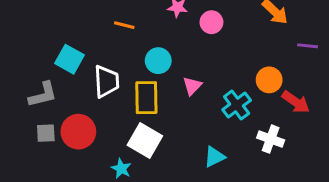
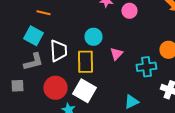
orange line: (124, 25) -> (43, 13), moved
gray L-shape: (43, 95) -> (33, 62), moved
cyan cross: (237, 105) -> (146, 67), turned 30
red circle: (78, 132) -> (55, 88), moved

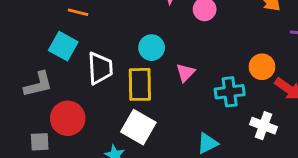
gray L-shape: (33, 62) -> (38, 84), moved
gray square: (17, 86) -> (40, 142), moved
red circle: (55, 88) -> (68, 118), moved

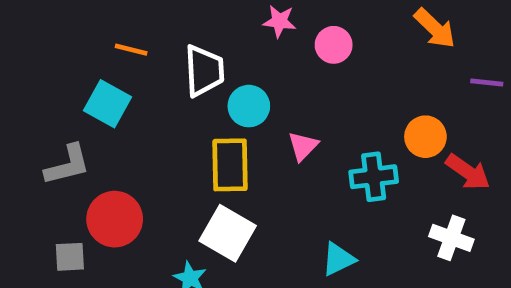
white trapezoid: (100, 68) -> (204, 71), moved
white cross: (263, 126) -> (451, 238), moved

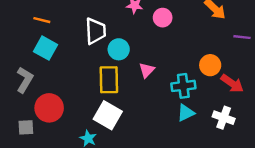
orange line: (131, 50) -> (42, 20), moved
gray L-shape: (68, 165) -> (25, 80), turned -45
cyan triangle: (338, 259) -> (186, 113), moved

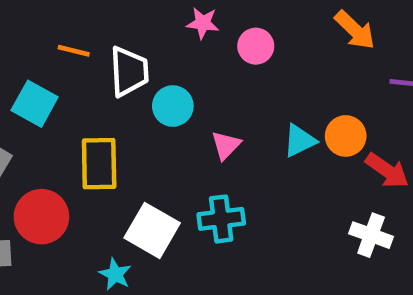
orange line: (42, 20) -> (74, 51), moved
yellow rectangle: (109, 80) -> (99, 164), moved
cyan cross: (183, 86) -> (221, 219), moved
cyan triangle: (186, 113) -> (300, 141), moved

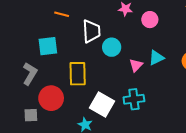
orange line: (74, 51) -> (62, 14), moved
cyan square: (35, 104) -> (48, 46), turned -36
cyan triangle: (300, 141) -> (156, 58), moved

